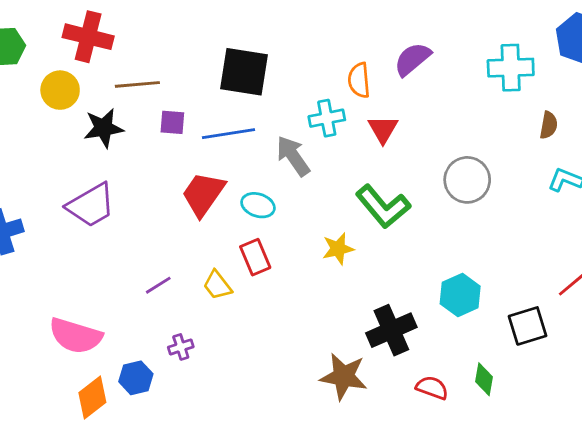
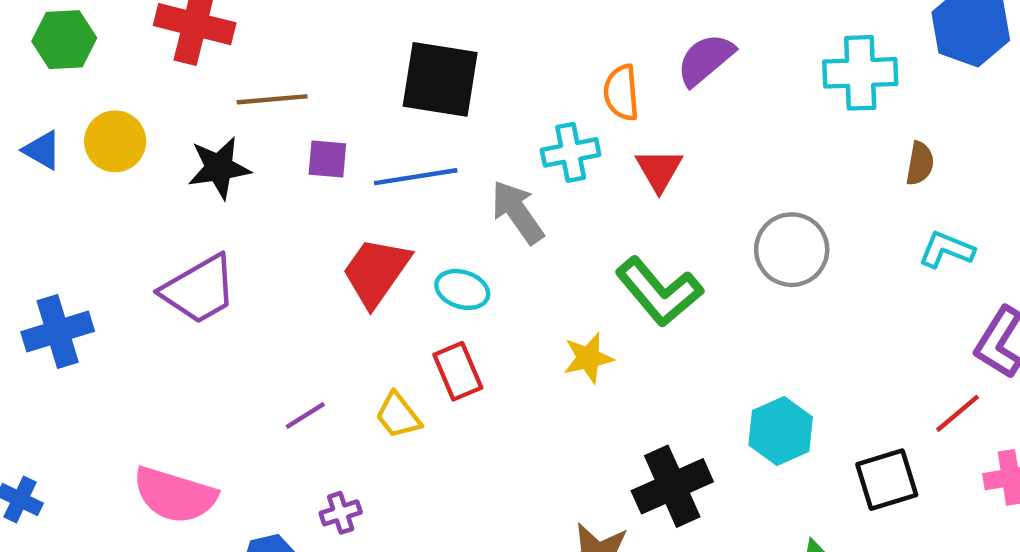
yellow circle: (60, 90) -> (115, 141), moved

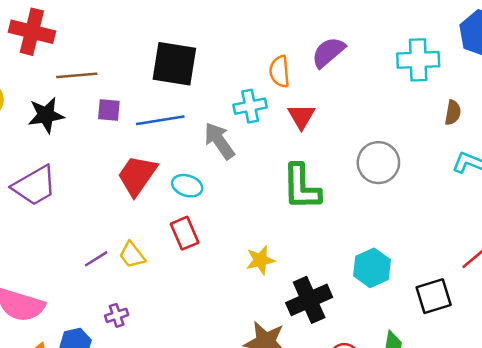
green L-shape: (659, 292) -> (301, 187), turned 39
yellow star: (588, 358) -> (260, 260), moved
yellow trapezoid: (398, 415) -> (132, 255), moved

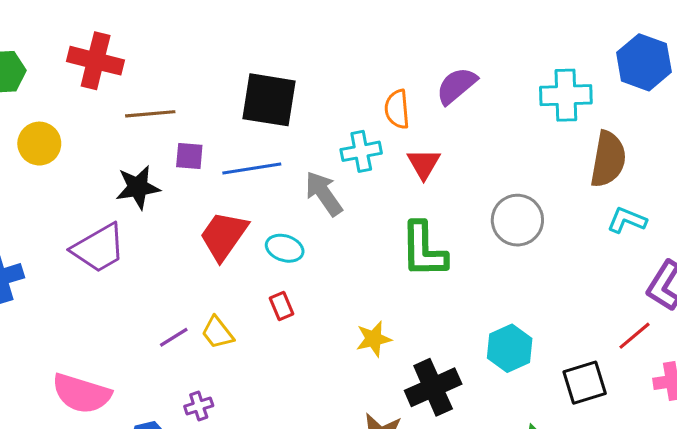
brown semicircle: (453, 113) -> (608, 159), size x1.8
black star: (46, 115) -> (138, 187), moved
red rectangle: (185, 233) -> (282, 306), size x0.7

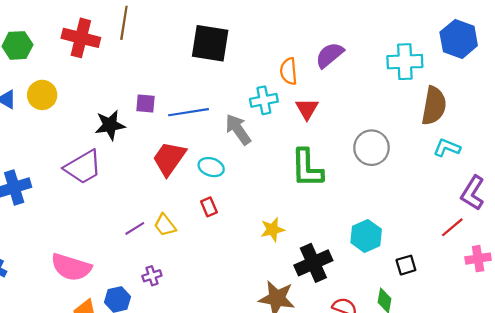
black square: (269, 100) -> (210, 43), moved
brown line: (150, 114) -> (124, 23), moved, turned -76
black square: (585, 383) -> (406, 265), moved, size x0.7

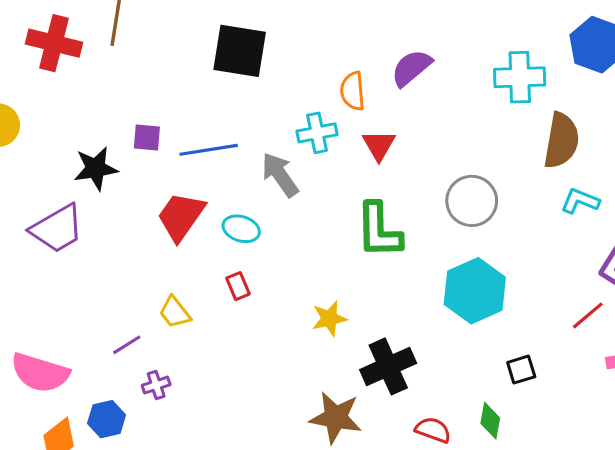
purple line: (135, 228) -> (127, 345), moved
cyan hexagon: (366, 236) -> (475, 291), moved, size x1.4

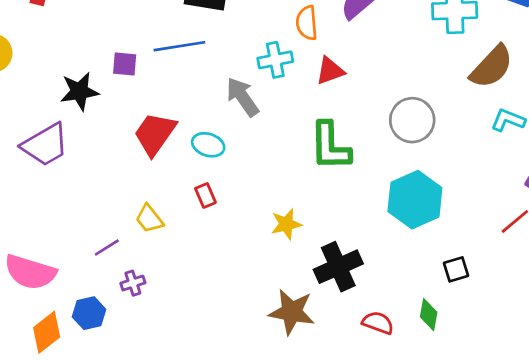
brown semicircle: (561, 141) -> (492, 67), turned 33
red triangle: (379, 145) -> (330, 71), turned 40
blue line: (209, 150) -> (179, 46), moved

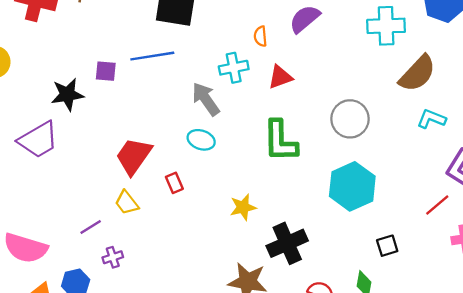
orange semicircle: (307, 23) -> (260, 36), size x0.7
red trapezoid: (155, 134) -> (134, 156), moved
cyan ellipse: (208, 145) -> (201, 140), moved

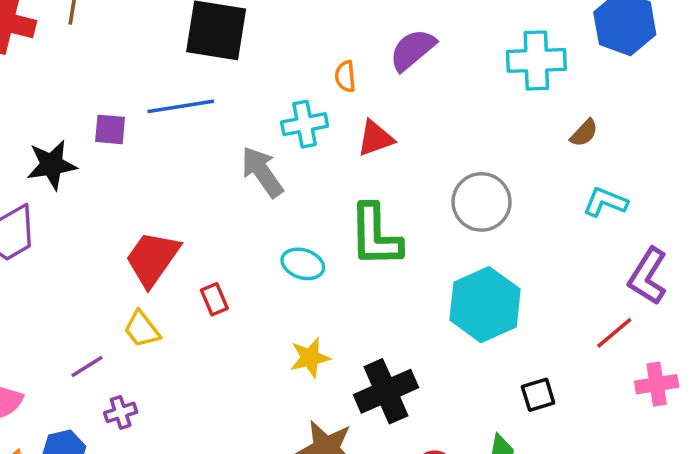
brown semicircle: (417, 74) -> (584, 133), size x0.5
cyan ellipse: (201, 140) -> (303, 264), moved
yellow star: (243, 207) -> (310, 358), moved

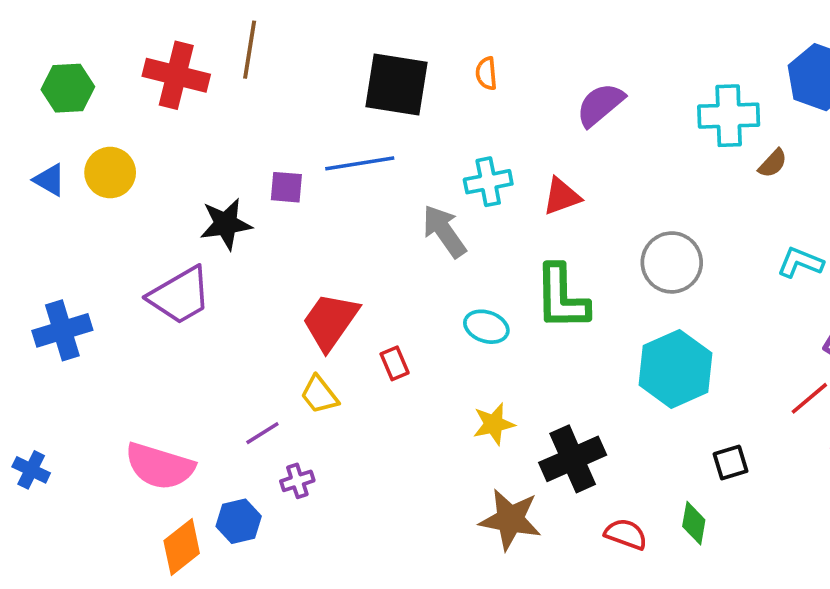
orange semicircle: (345, 76) -> (486, 73), moved
brown semicircle: (584, 133) -> (773, 163), moved

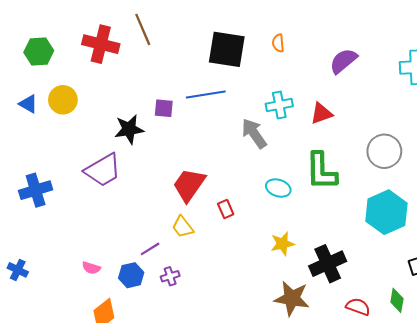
brown line: (250, 50) -> (143, 29), turned -32
pink semicircle: (160, 466) -> (91, 268), size x0.5
blue hexagon: (239, 521) -> (131, 275), moved

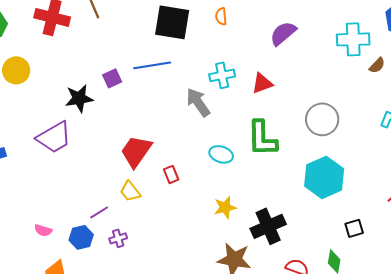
purple square: (164, 108) -> (112, 78), turned -30

